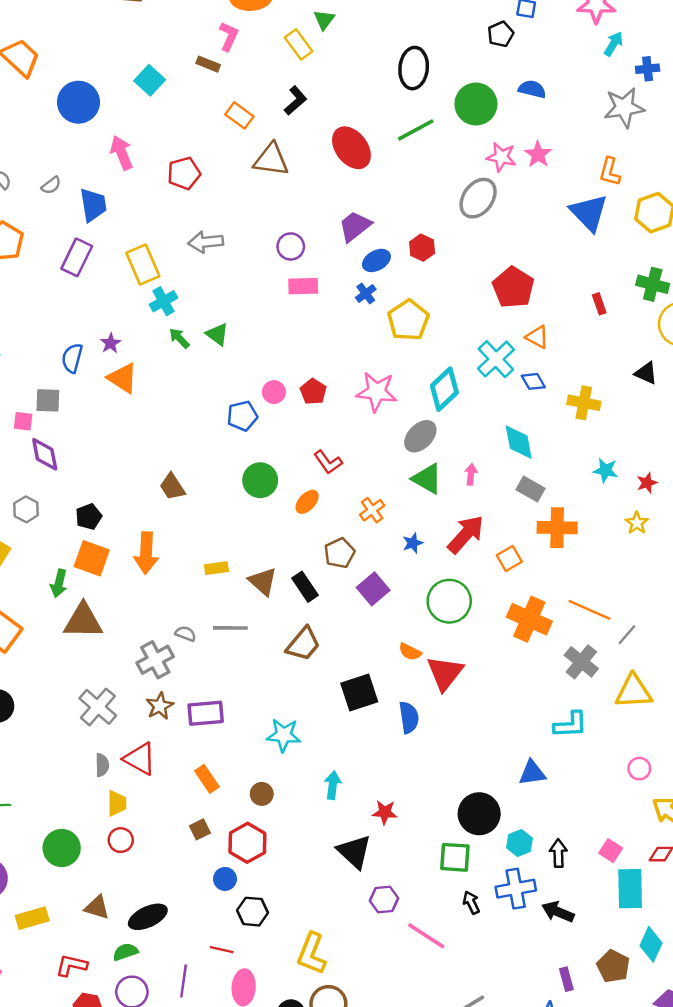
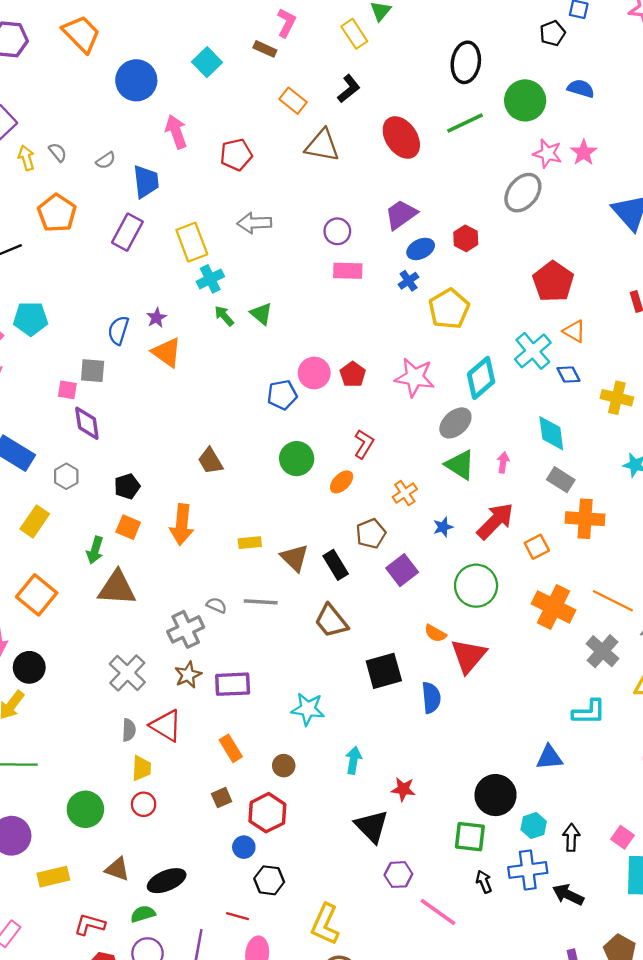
pink circle: (274, 392) -> (314, 373), size x1.4
red L-shape: (328, 462) -> (364, 444), turned -116
orange square: (92, 558) -> (128, 527), size x0.7
brown trapezoid: (303, 644) -> (331, 621), turned 99

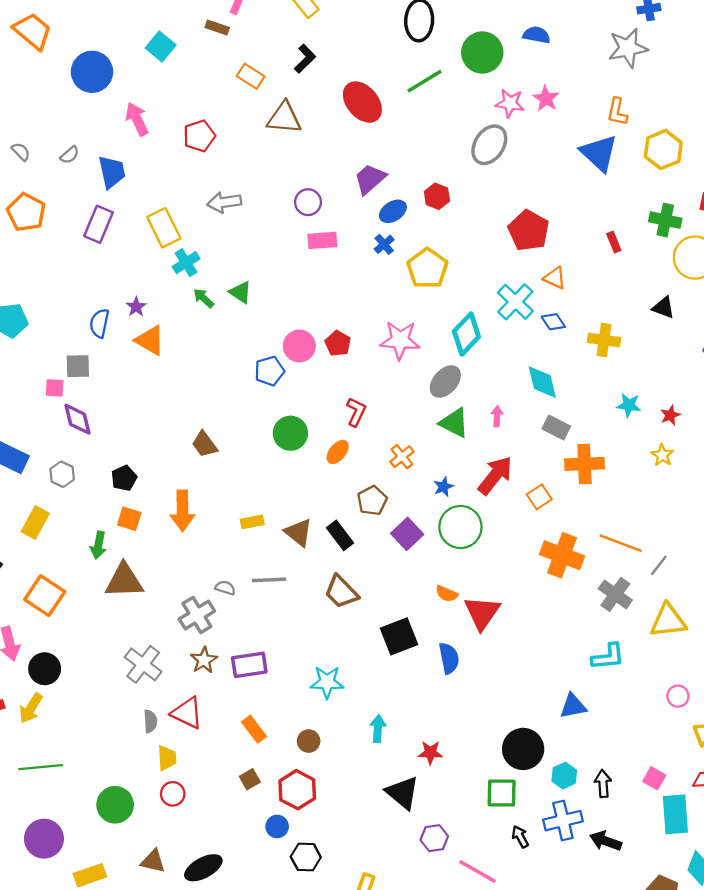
green circle: (476, 586) -> (460, 527), moved

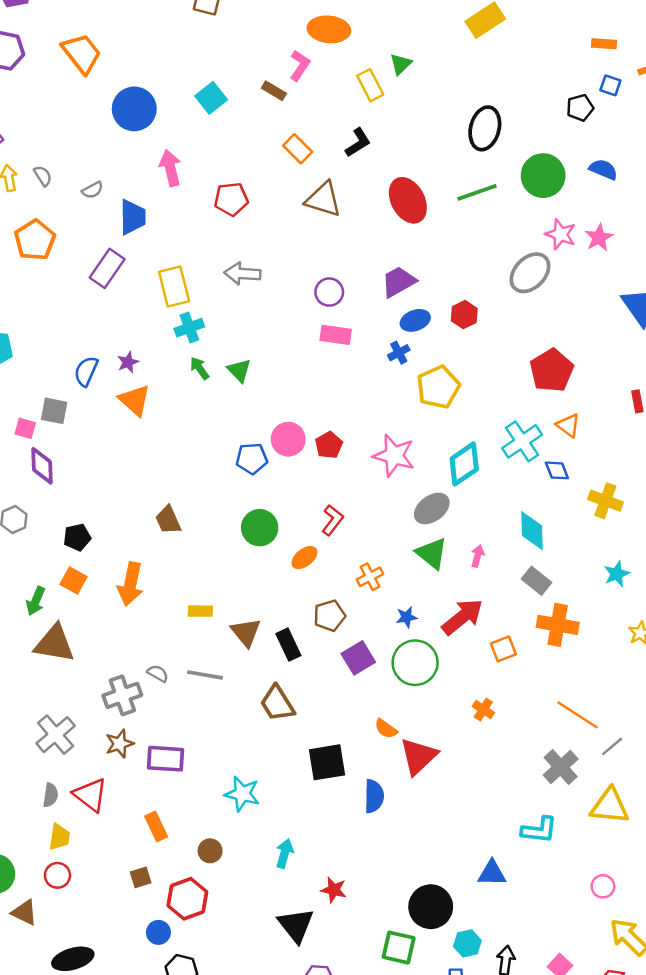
cyan star: (629, 405) -> (617, 574), turned 30
orange cross: (562, 555) -> (483, 709), moved, size x0.5
brown triangle: (153, 861) -> (24, 912), moved

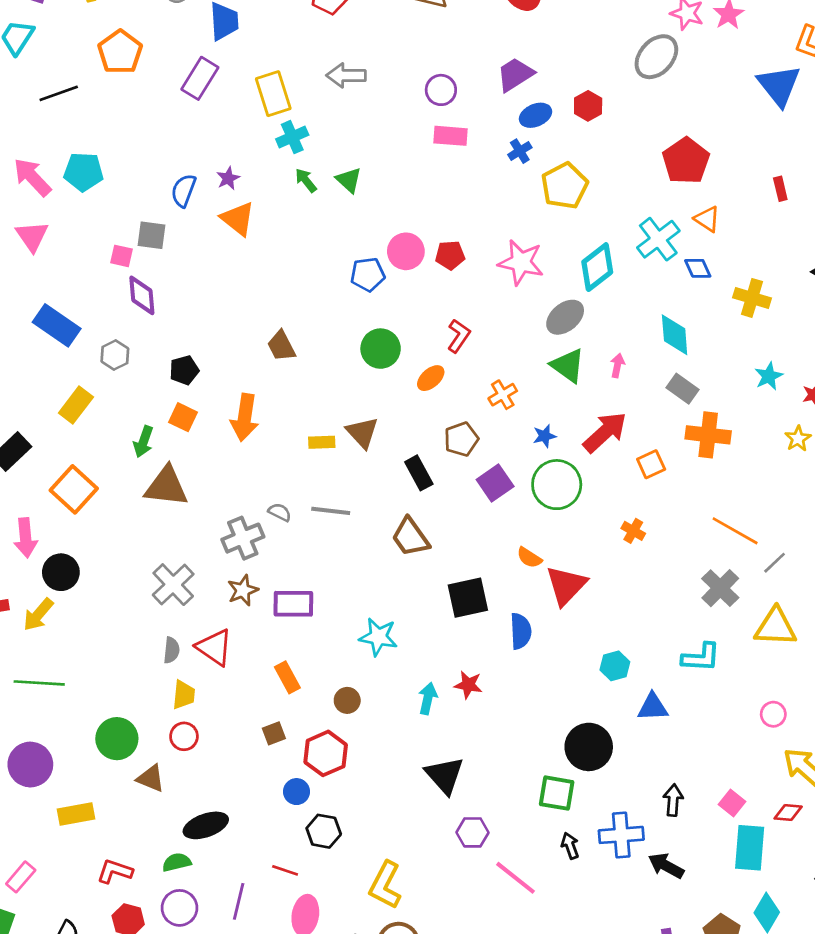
red pentagon: (329, 445) -> (450, 255), turned 30
brown triangle: (246, 632) -> (362, 433), moved
red star: (334, 890) -> (468, 685), moved
cyan hexagon: (467, 943) -> (615, 666), moved

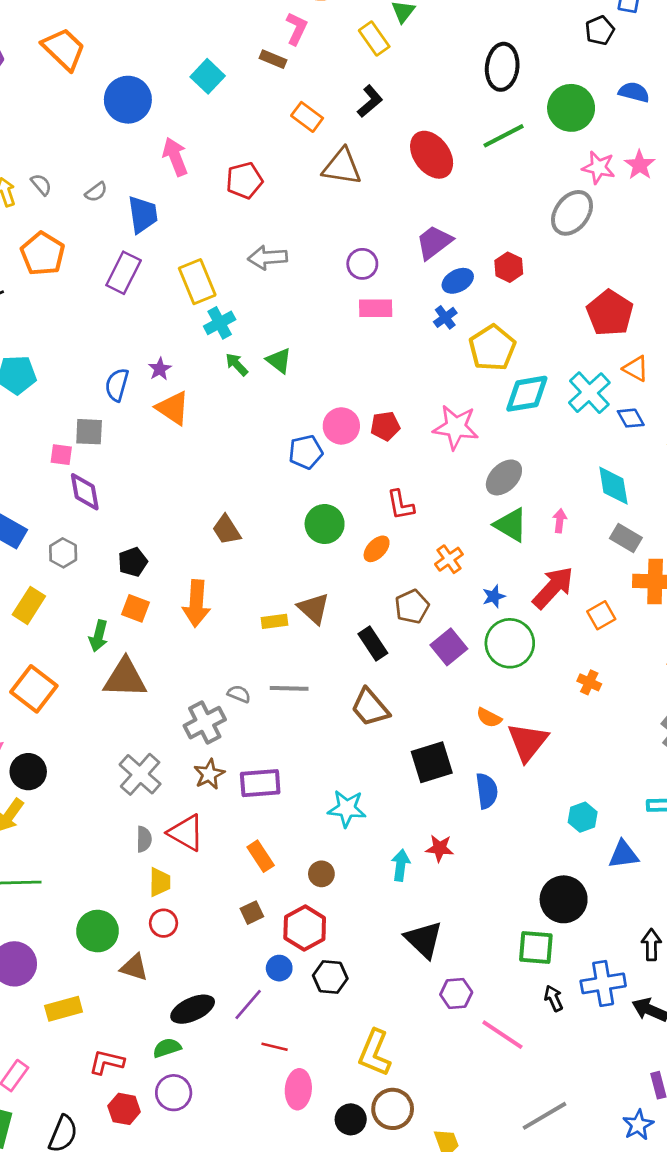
cyan diamond: (597, 267) -> (527, 394), moved, turned 33
red L-shape: (459, 336) -> (401, 505), turned 140
black hexagon: (324, 831) -> (330, 977), moved
purple line: (239, 901) -> (248, 1004), moved, turned 32

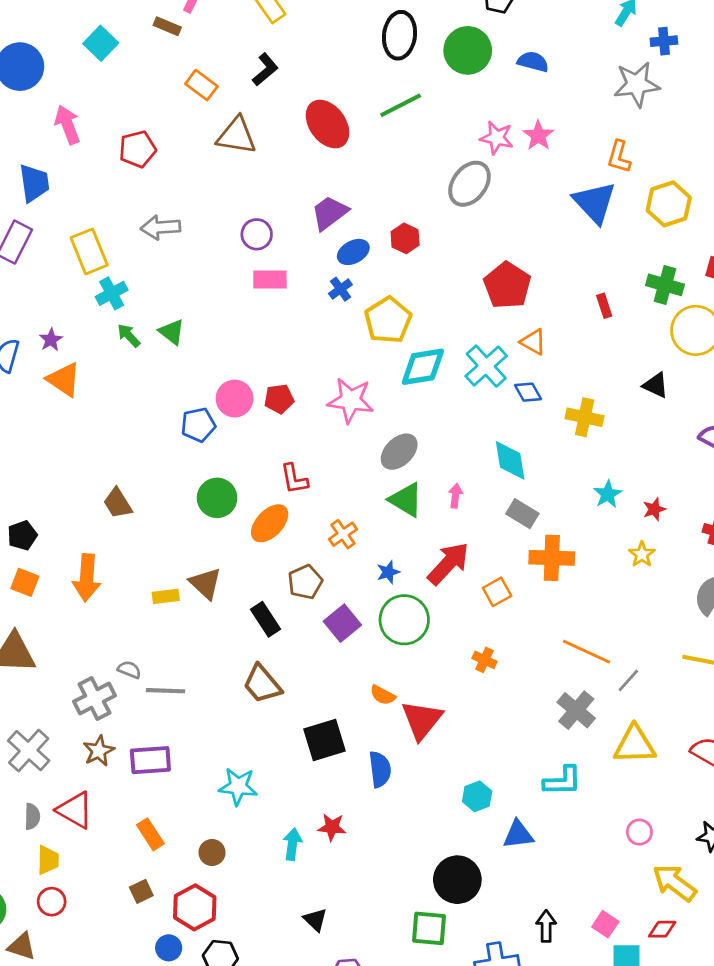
green circle: (571, 108) -> (468, 50), moved
orange ellipse: (377, 549) -> (270, 523), size x1.4
gray line: (289, 688) -> (166, 691), moved
black triangle: (424, 940) -> (315, 920), size x0.6

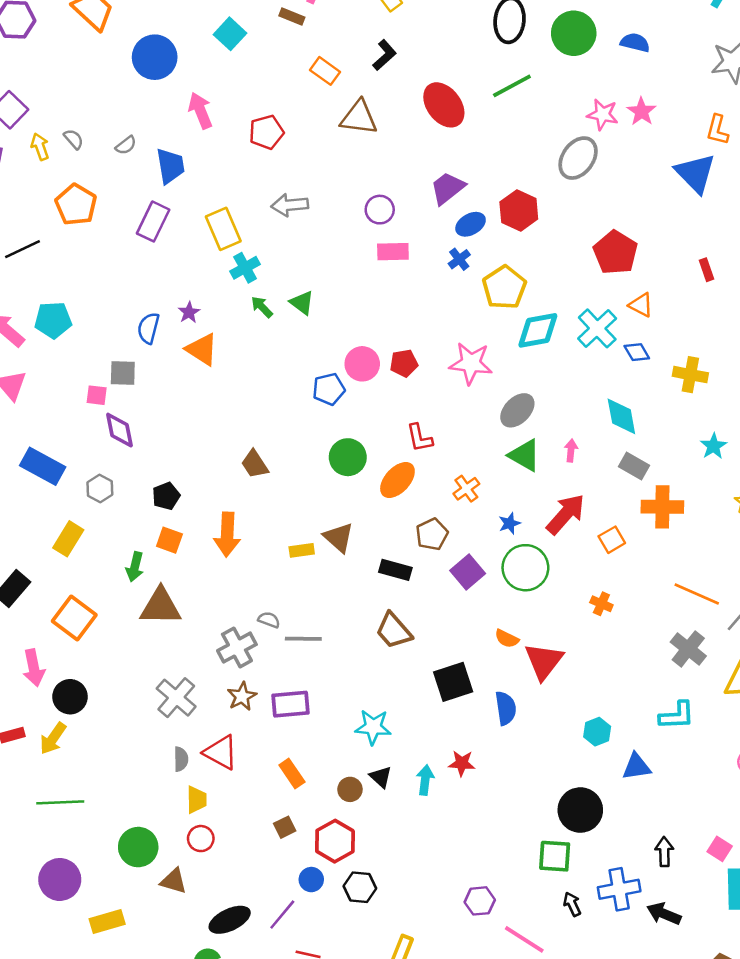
red hexagon: (405, 238) -> (519, 211), size x1.4
black rectangle: (265, 619) -> (395, 570), turned -40
black triangle: (315, 920) -> (381, 777), moved

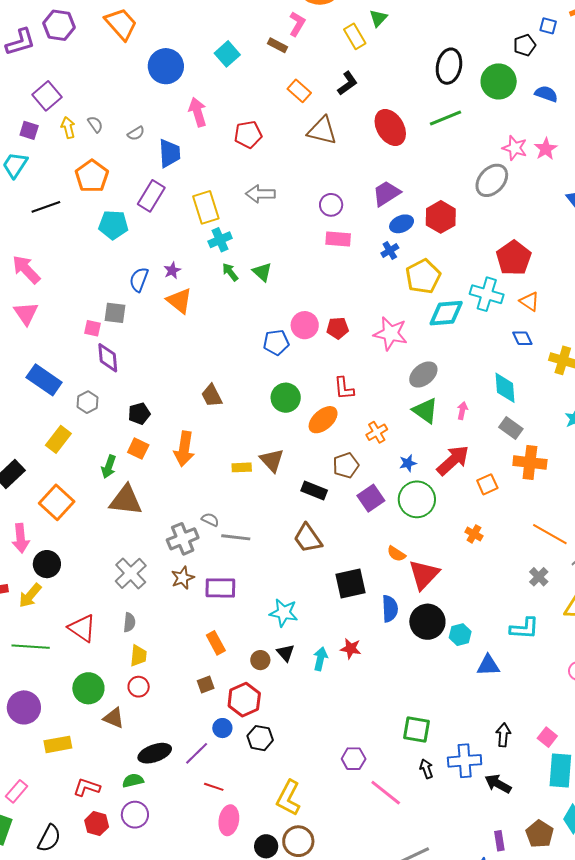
cyan pentagon: (53, 320) -> (113, 225), moved
cyan cross: (597, 328) -> (487, 294), moved, turned -36
gray cross: (688, 649) -> (539, 577), size x0.7
red triangle: (221, 752) -> (82, 628), moved
black circle: (580, 810) -> (427, 622), moved

